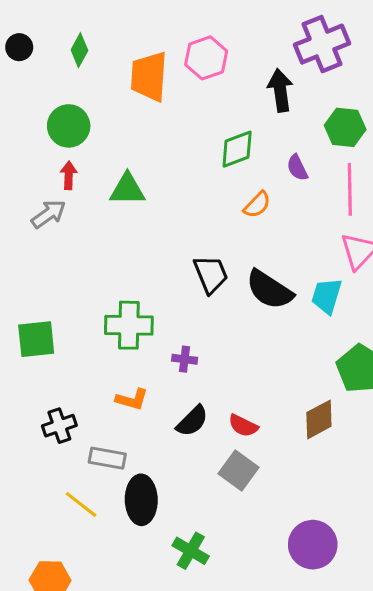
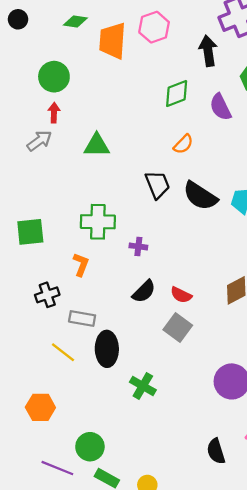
green diamond: (79, 50) -> (75, 22), moved, turned 70
purple semicircle: (297, 168) -> (220, 107), size x1.4
green triangle: (127, 189) -> (97, 145), moved
orange semicircle: (257, 205) -> (183, 144), moved
orange L-shape: (132, 399) -> (81, 264), moved, turned -85

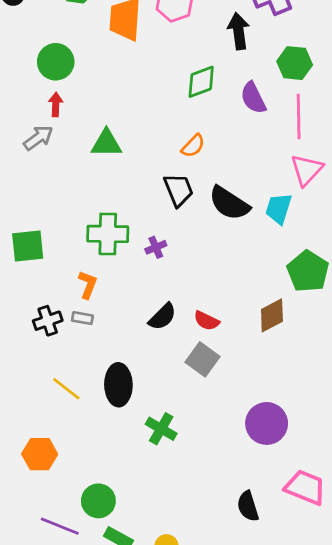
orange semicircle: (183, 144) -> (193, 146), moved
purple cross: (138, 246) -> (156, 247), moved, turned -30
gray rectangle: (82, 318) -> (82, 318), moved, size x0.7

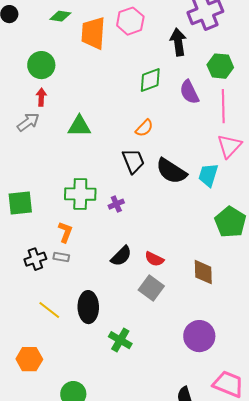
brown diamond: (272, 315) -> (203, 272), moved, turned -64

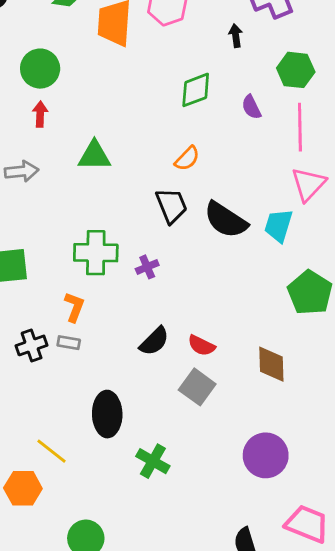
black arrow: (178, 42) -> (236, 36), size x0.6
purple semicircle: (189, 92) -> (251, 107), size x0.7
gray arrow: (28, 122) -> (22, 171), moved, turned 30
yellow line: (49, 310) -> (52, 451), moved

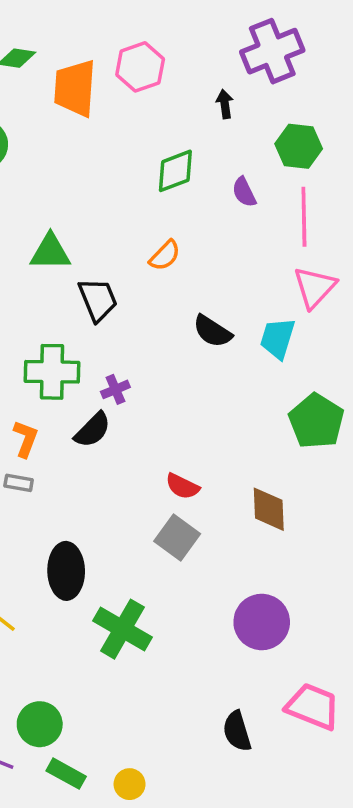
black trapezoid: (171, 206) -> (98, 300), moved
black semicircle: (226, 220) -> (212, 331), size x0.7
black semicircle: (154, 341) -> (93, 430), moved
green cross: (153, 461) -> (122, 629), size x1.4

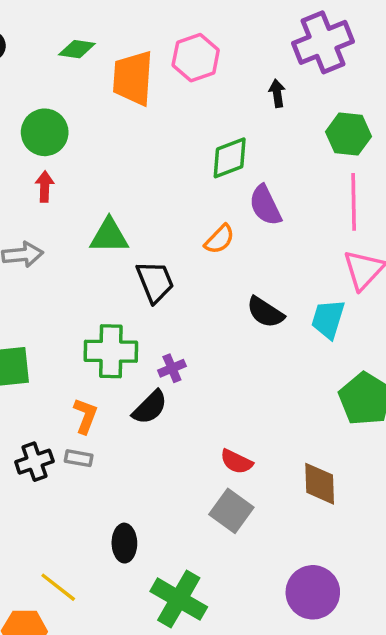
purple semicircle: (244, 192) -> (265, 205), moved, size x1.4
black ellipse: (66, 571) -> (124, 543), size x0.7

